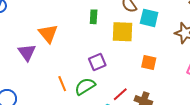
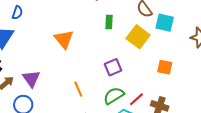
yellow square: (122, 32) -> (138, 37), turned 35
purple triangle: (27, 52) -> (31, 79), moved
green semicircle: (85, 86) -> (114, 96), moved

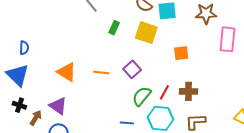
green rectangle: (109, 22) -> (114, 28), turned 40
orange triangle: (64, 39) -> (67, 72), moved
orange line: (78, 89) -> (101, 72), moved, turned -42

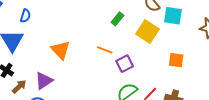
orange line: (101, 72) -> (105, 50), moved
purple triangle: (58, 106) -> (44, 81), turned 36

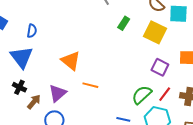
orange line: (105, 50) -> (90, 85), moved
purple square: (125, 64) -> (160, 67), moved, turned -30

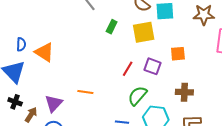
yellow square: (155, 32) -> (144, 32), turned -30
orange triangle: (71, 61) -> (44, 52), moved
red line: (165, 94) -> (128, 69), moved

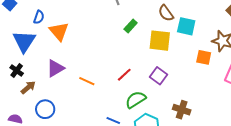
orange square: (178, 54) -> (204, 57), moved
red line: (128, 69) -> (124, 75), moved
purple triangle: (54, 103) -> (55, 68), moved

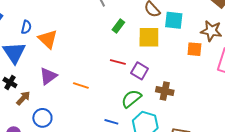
red line: (124, 75) -> (118, 62), moved, turned 63
purple square: (158, 76) -> (140, 71), moved
brown cross: (182, 110) -> (165, 91), moved

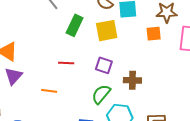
green rectangle: (118, 26) -> (75, 25), size x1.5
red line: (118, 62) -> (66, 63), moved
purple triangle: (48, 76) -> (13, 76), moved

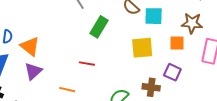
yellow square: (107, 31) -> (142, 48), moved
purple square: (104, 65) -> (172, 72), moved

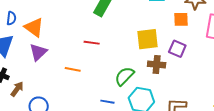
yellow square: (142, 48) -> (147, 39), moved

